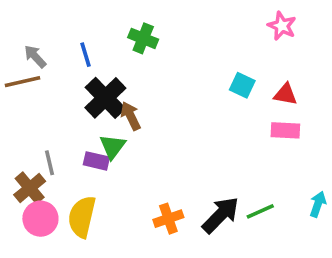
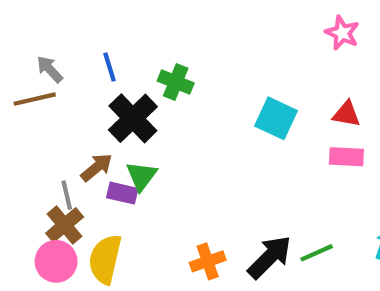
green cross: (143, 38) -> (176, 82), moved
cyan square: (242, 85) -> (276, 118), moved, size x1.4
brown arrow: (131, 116) -> (97, 167), moved, turned 76
brown cross: (30, 188) -> (65, 225), moved

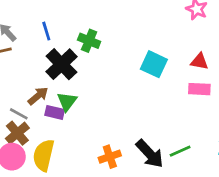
gray line: (67, 195) -> (19, 114), turned -48
black arrow: (270, 257) -> (150, 154), turned 92

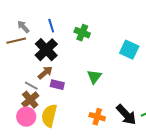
black cross: (61, 64) -> (46, 50), moved
green triangle: (67, 101) -> (94, 77), moved
orange cross: (110, 157) -> (97, 117), turned 35

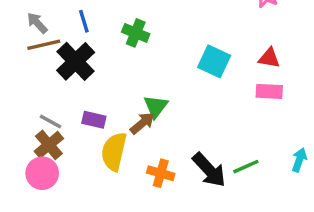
brown line: (16, 41) -> (44, 45), moved
brown arrow: (45, 73) -> (142, 123), moved
yellow semicircle: (49, 116) -> (114, 152), moved

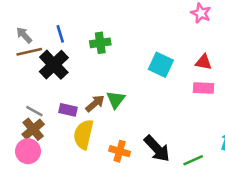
green cross: (136, 33) -> (100, 43), turned -30
brown arrow: (142, 123) -> (95, 103), moved
green line: (246, 167) -> (193, 160), moved

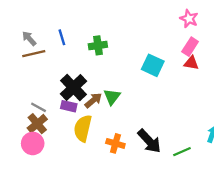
black cross: (54, 65) -> (73, 87), moved
pink rectangle: (203, 88) -> (190, 47), moved, turned -60

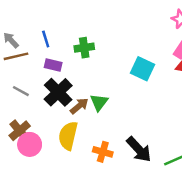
purple rectangle: (69, 106) -> (53, 65), moved
gray line: (38, 107) -> (21, 91), moved
pink circle: (33, 143) -> (30, 144), moved

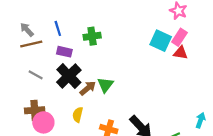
cyan square: (142, 69) -> (161, 41), moved
brown cross: (20, 131) -> (35, 110), turned 36
yellow semicircle: (68, 136) -> (78, 115), size x0.6

